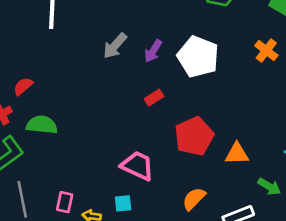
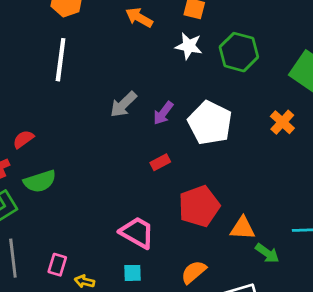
green semicircle: (42, 125) -> (40, 181), turned 152
green arrow: (269, 186) -> (267, 253), moved
cyan square: (123, 203) -> (133, 273), moved

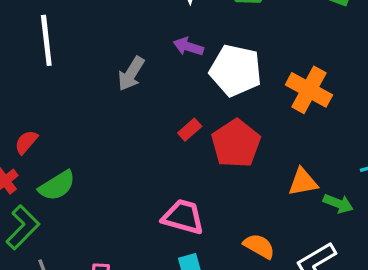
purple arrow: (163, 113) -> (188, 47), moved, turned 85
orange cross: (282, 122) -> (309, 90), moved, size x1.5
red pentagon: (199, 206) -> (236, 143), moved
orange semicircle: (194, 272) -> (259, 246), turned 84

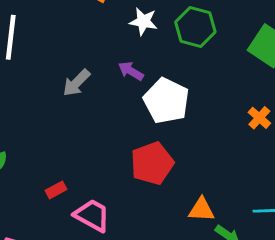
orange cross: (309, 90) -> (259, 118), moved, size x0.6
red rectangle: (190, 130) -> (56, 190), moved

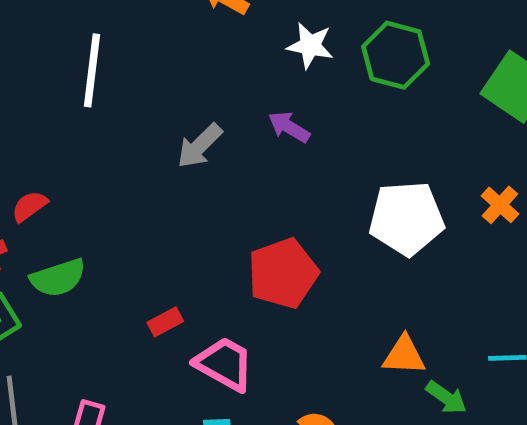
white pentagon: (166, 101) -> (406, 218), moved, turned -30
red pentagon: (152, 163) -> (283, 273), moved

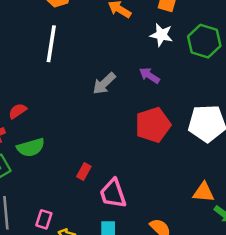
red pentagon: (283, 273) -> (153, 125), moved
red rectangle: (165, 322) -> (84, 171), turned -35
pink trapezoid: (224, 364) -> (113, 194), turned -140

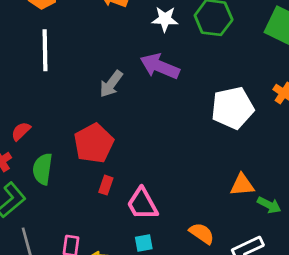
purple arrow: (149, 75) -> (160, 66), size x1.6
red pentagon: (153, 125) -> (94, 143), moved
green semicircle: (31, 147) -> (43, 169), turned 124

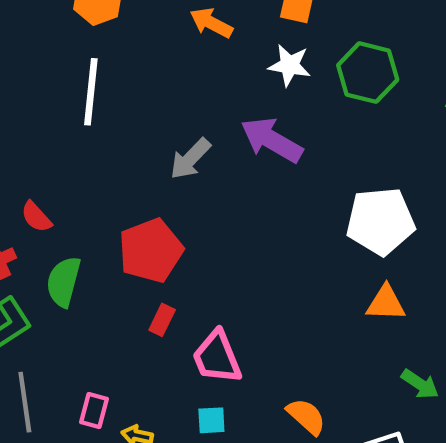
red semicircle: (21, 131) -> (36, 217), turned -95
orange triangle: (242, 185) -> (386, 303), moved

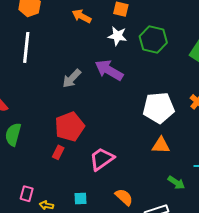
red pentagon: (151, 250) -> (70, 127), moved
pink trapezoid: (217, 357) -> (102, 159), moved, turned 76

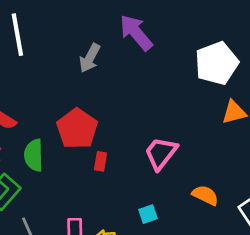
purple arrow: (109, 70) -> (136, 33), turned 36
red pentagon: (70, 127) -> (77, 129), moved

